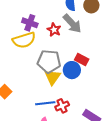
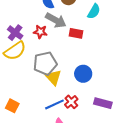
purple cross: (30, 23) -> (15, 33), turned 35
red rectangle: (82, 59) -> (76, 33), moved
blue circle: (72, 70) -> (83, 74), moved

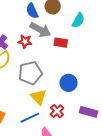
yellow triangle: (53, 77) -> (38, 97), moved
blue line: (54, 104) -> (30, 118), moved

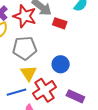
red star: (25, 41) -> (25, 16), size x1.6
red cross: (57, 111) -> (44, 90), size x1.6

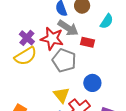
gray pentagon: (25, 48) -> (64, 61), moved, turned 30

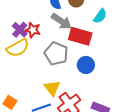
red star: (52, 39) -> (33, 30), moved, size x0.7
red rectangle: (88, 42) -> (80, 36), size x1.6
blue circle: (92, 83) -> (86, 65), moved

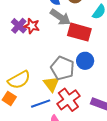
yellow semicircle: (18, 48) -> (19, 80), moved
gray pentagon: (56, 54) -> (62, 68), moved

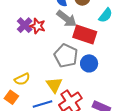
gray pentagon: (62, 68) -> (66, 56), moved
yellow semicircle: (19, 80) -> (22, 79), size x0.7

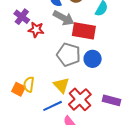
purple cross: (25, 25) -> (22, 17), moved
yellow semicircle: (22, 79) -> (29, 84), turned 133
orange square: (11, 97) -> (18, 89), moved

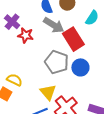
red rectangle: (84, 31) -> (73, 39), turned 45
yellow semicircle: (29, 84) -> (14, 80), moved, turned 105

